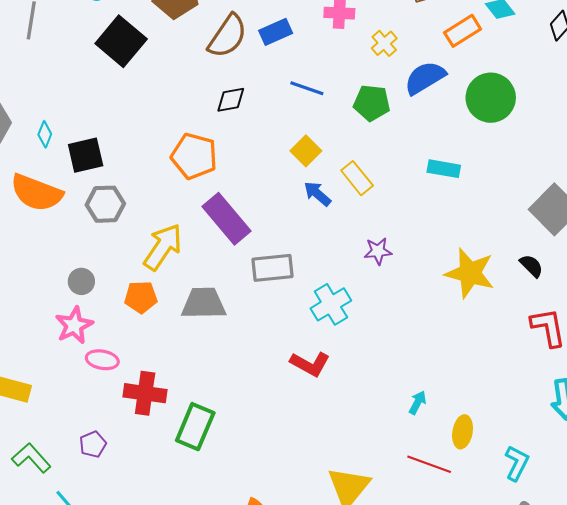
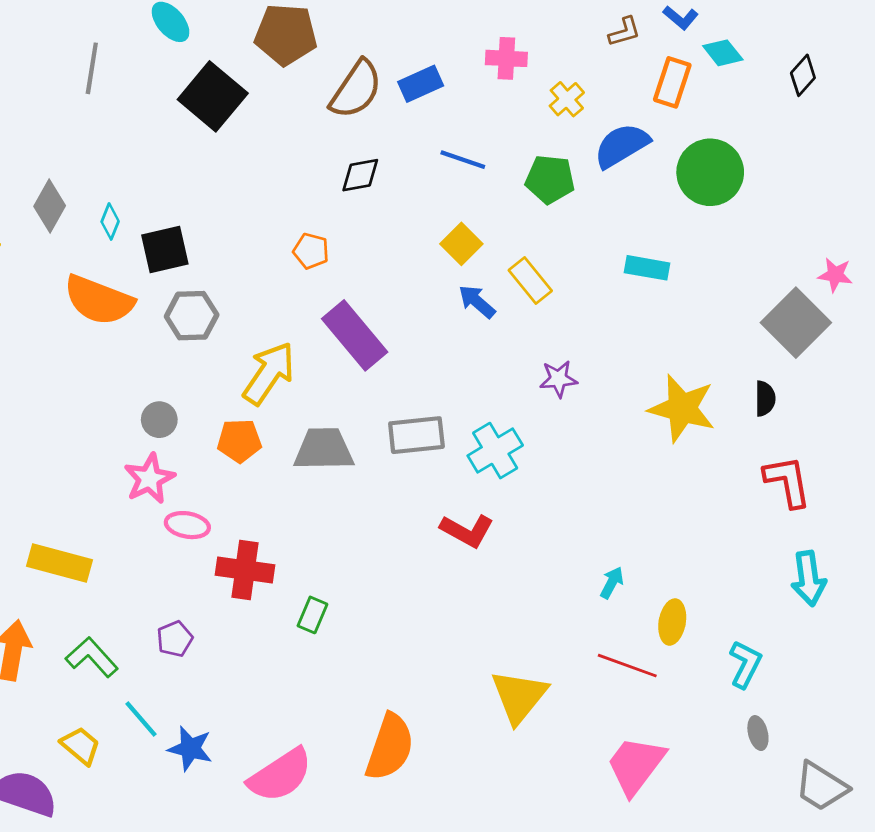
orange rectangle: (463, 31) -> (672, 82), turned -40
orange pentagon: (194, 156) -> (311, 251), size x0.6
black semicircle: (531, 266) -> (765, 399), turned 45
gray rectangle: (272, 268) -> (416, 435), moved
green rectangle: (195, 427) -> (312, 615), size x0.6

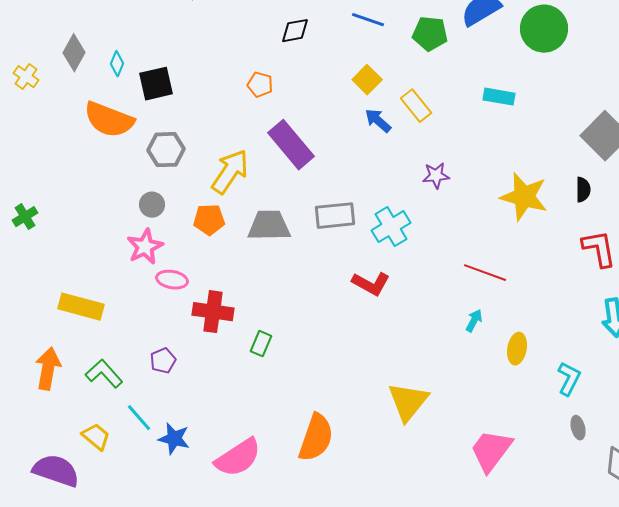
gray hexagon: (192, 316) -> (166, 150), moved
red line: (627, 666) -> (485, 273), moved

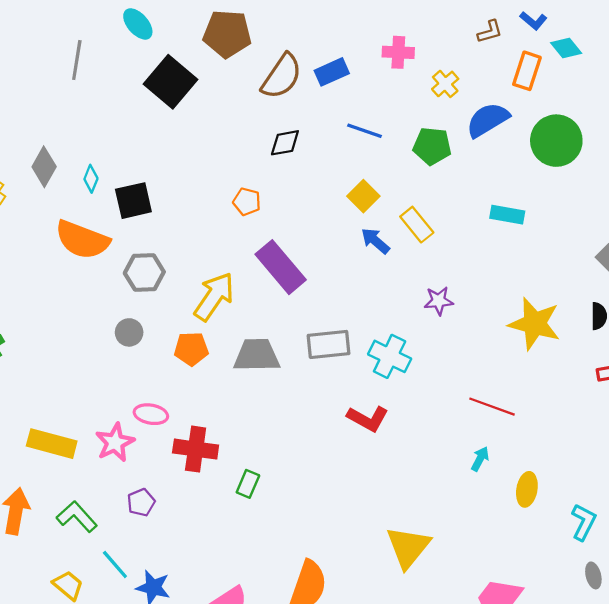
cyan cross: (391, 227) -> (390, 356), turned -33
pink star: (145, 247) -> (115, 442), moved

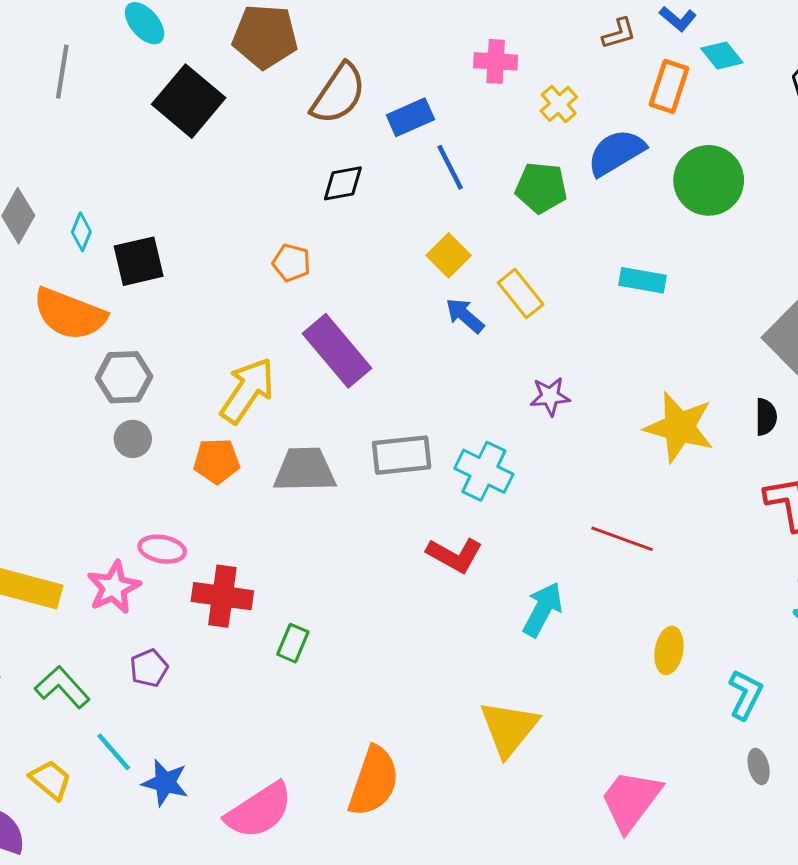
blue rectangle: (332, 72) -> (410, 117), moved
blue line: (365, 131) -> (450, 167), turned 44
gray hexagon: (144, 272) -> (124, 377), moved
cyan arrow: (480, 459) -> (543, 609), moved, size x1.6

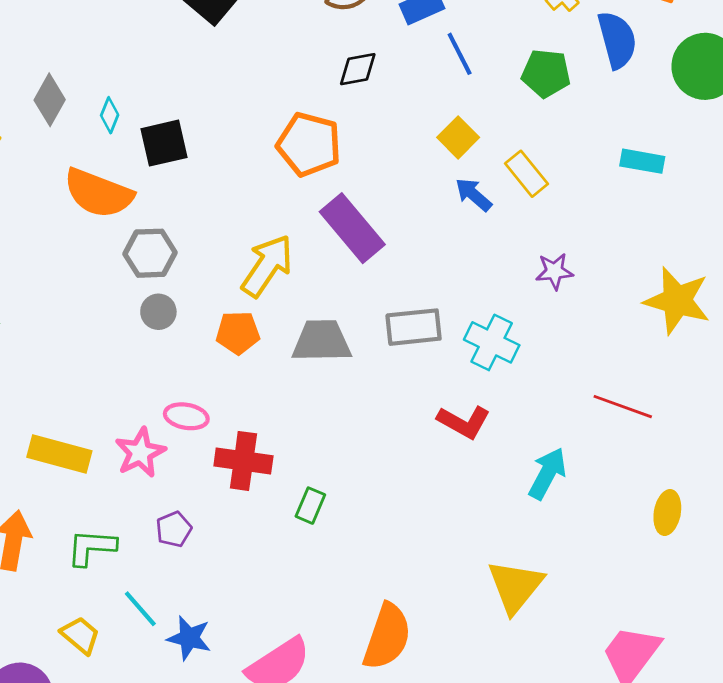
blue semicircle: (616, 152) -> (617, 40), turned 106
orange pentagon: (291, 263) -> (309, 144), size x1.8
green L-shape: (62, 687) -> (91, 547), turned -44

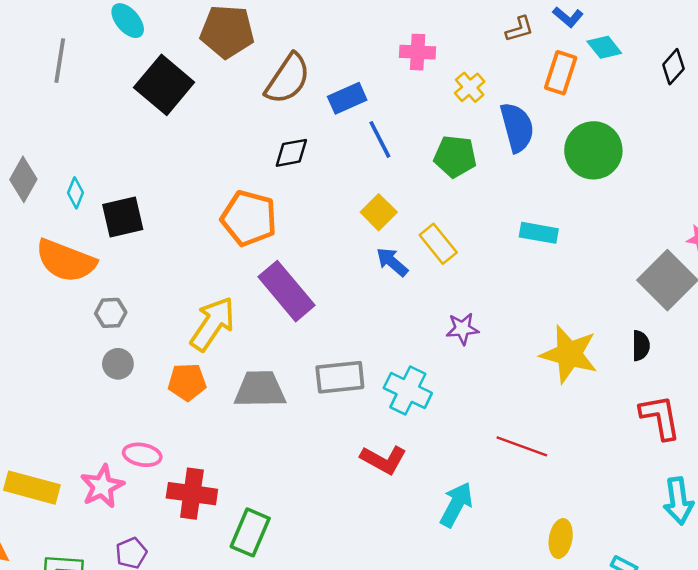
gray hexagon: (150, 253) -> (111, 313), size x0.7
green rectangle: (310, 506) -> (250, 532), size x1.5

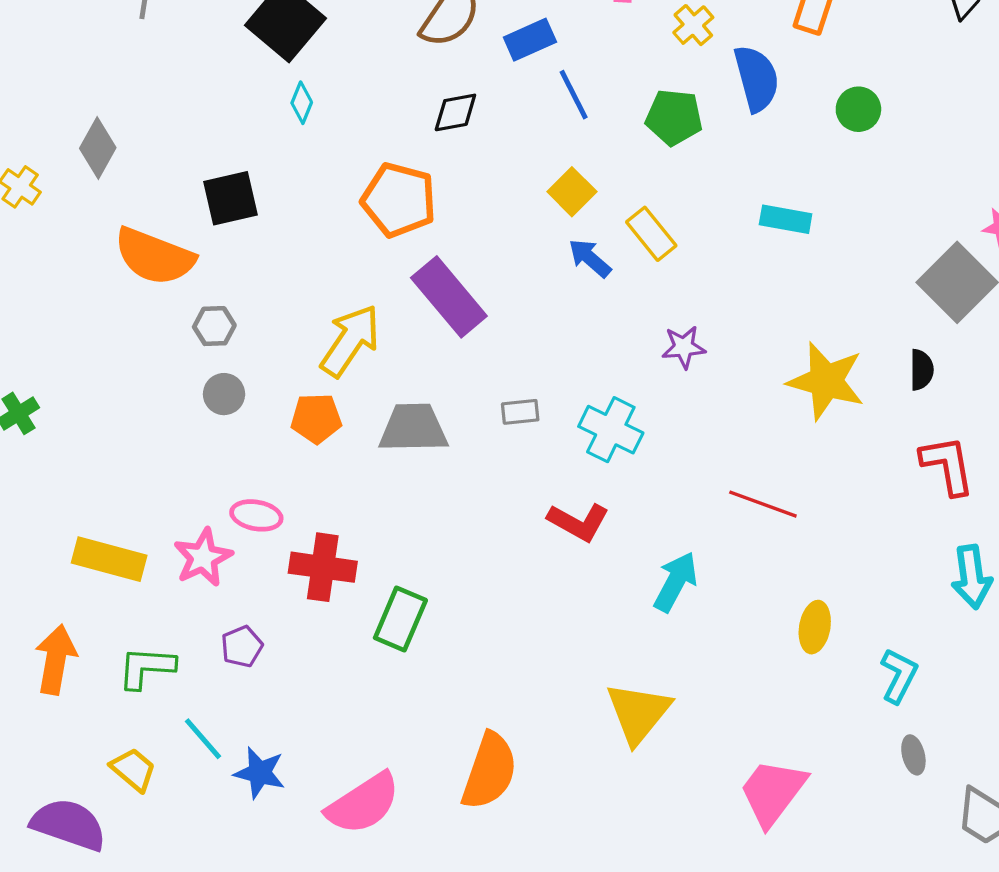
green circle: (593, 150) -> (858, 109), size x0.6
cyan diamond: (75, 193) -> (302, 103), moved
gray rectangle: (340, 377) -> (520, 412), size x0.6

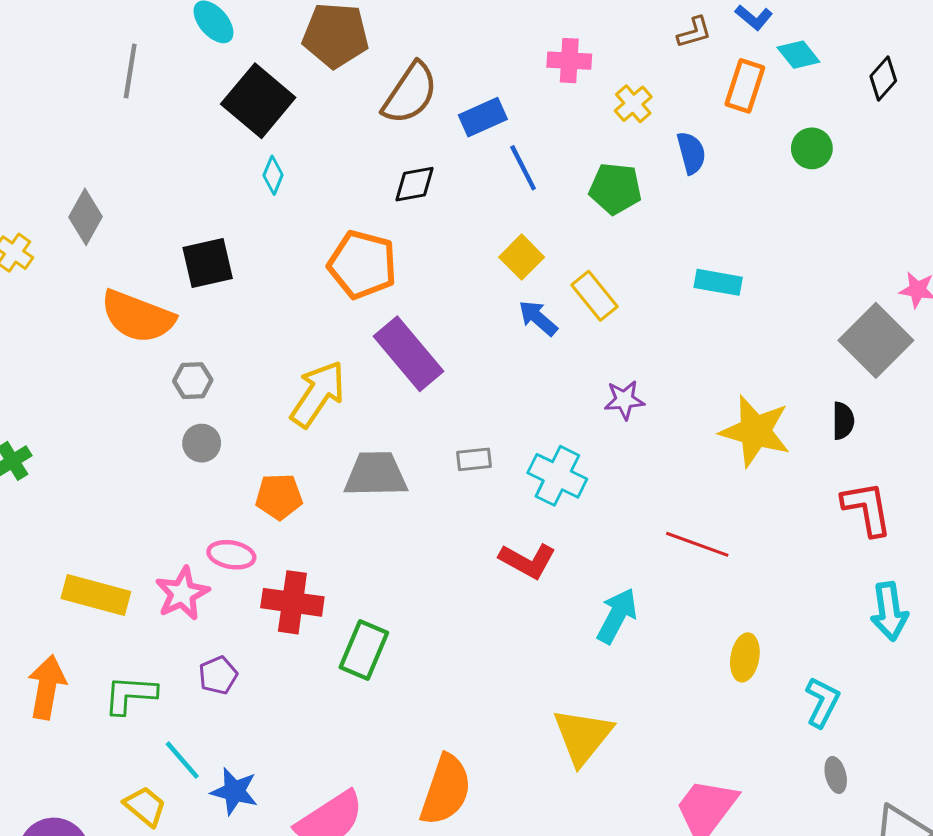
blue semicircle: (756, 78) -> (691, 153), size x0.7
green circle: (858, 109) -> (812, 148), moved
orange pentagon: (316, 418) -> (279, 497), moved
yellow trapezoid: (133, 770) -> (145, 806), moved

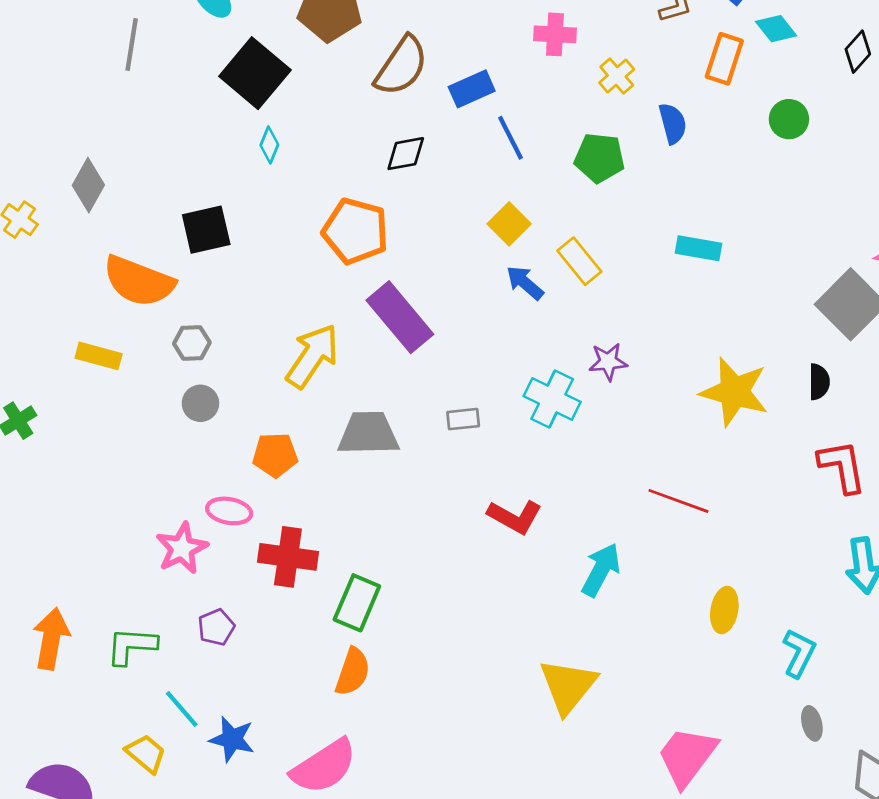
cyan cross: (557, 476) -> (552, 399), moved
yellow rectangle: (96, 595) -> (99, 356), moved, size x0.7
orange semicircle: (446, 790) -> (353, 672), moved, size x0.7

